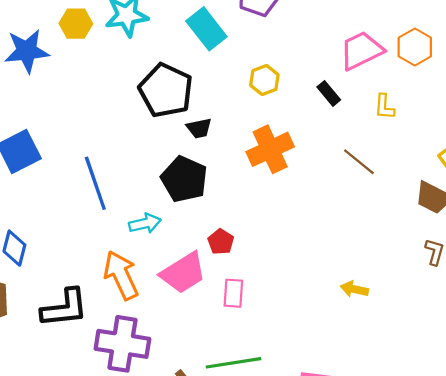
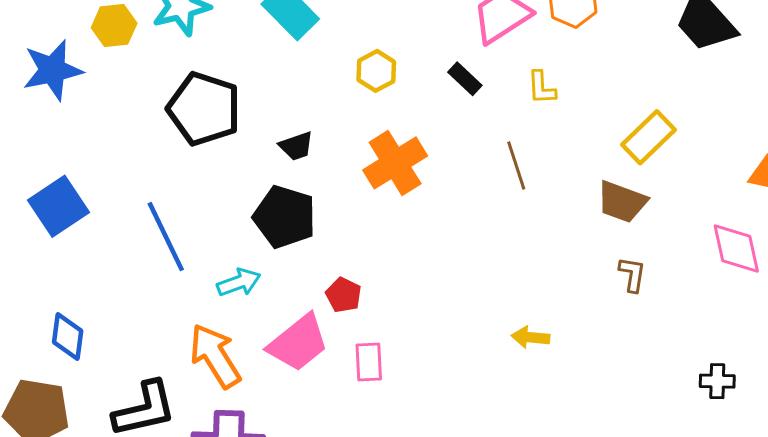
black pentagon: (166, 90) -> (204, 109), moved
brown line: (359, 162) -> (516, 166), turned 40

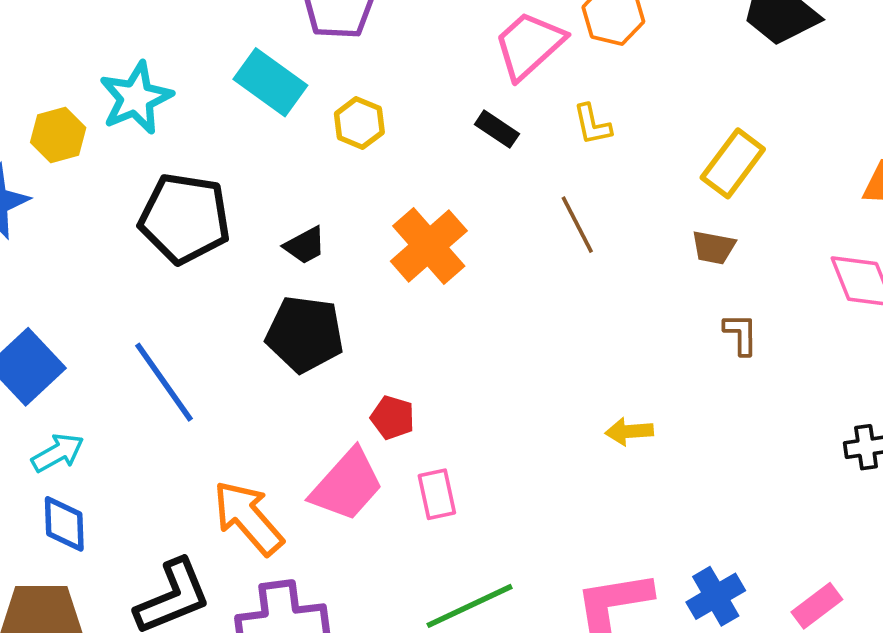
yellow hexagon: (376, 71) -> (359, 123), moved
brown trapezoid: (622, 202) -> (714, 247), size x0.7
cyan arrow: (239, 282) -> (58, 453), moved

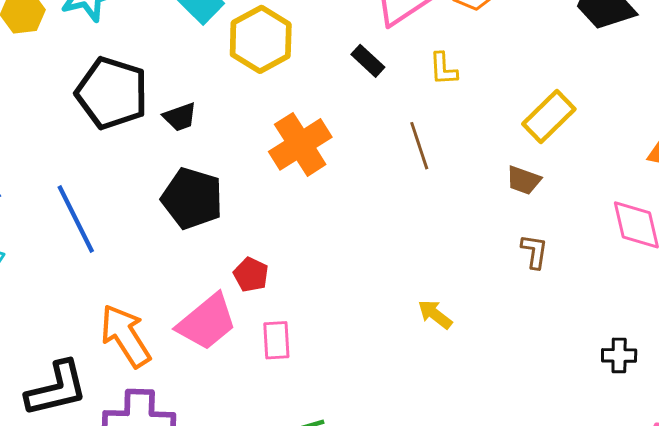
yellow hexagon: (359, 123) -> (261, 39), size x1.6
black trapezoid: (305, 245) -> (180, 117), moved
yellow arrow: (629, 431) -> (435, 314), turned 33

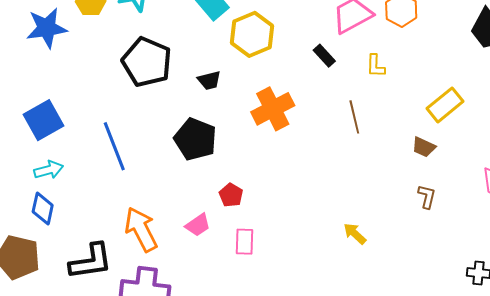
black trapezoid: (180, 117) -> (209, 80), moved
pink trapezoid: (207, 322) -> (198, 225), size x0.6

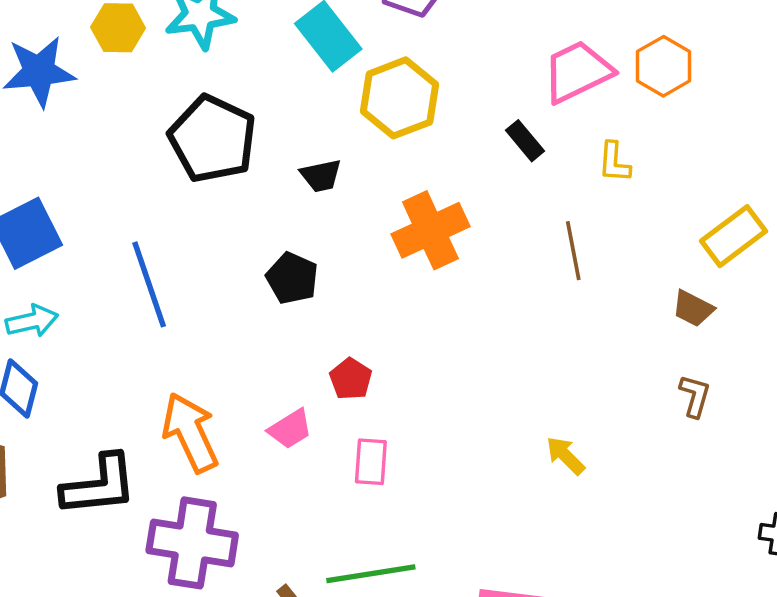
black pentagon: (195, 139) -> (292, 278), size x0.7

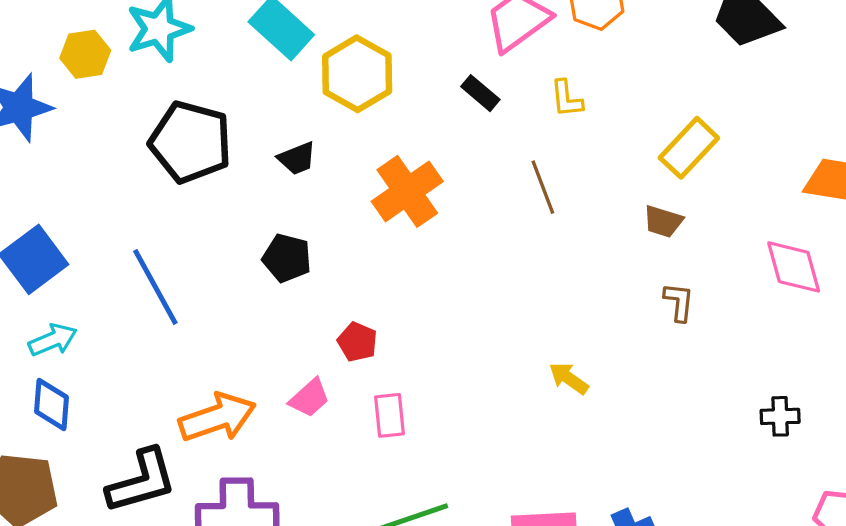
orange arrow: (190, 432) -> (217, 417), turned 106

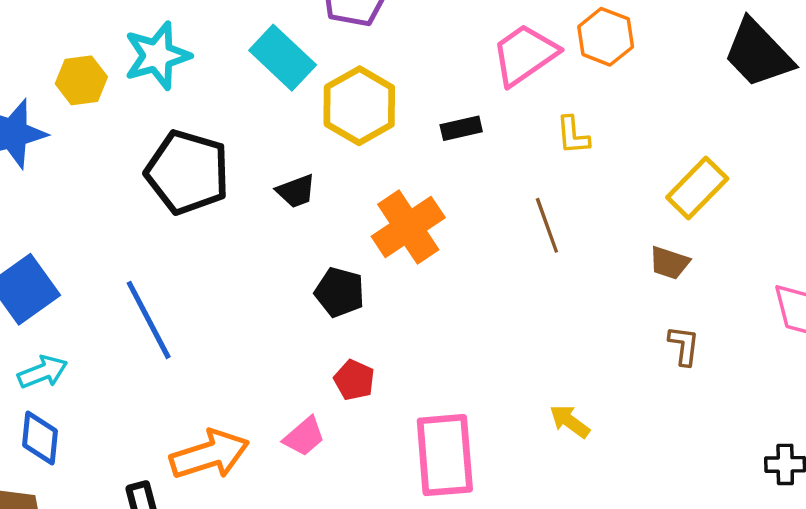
black rectangle: (480, 93) -> (461, 128), moved, turned -54
black pentagon: (287, 258) -> (340, 292), moved
pink rectangle: (389, 415) -> (445, 455), moved, size x1.8

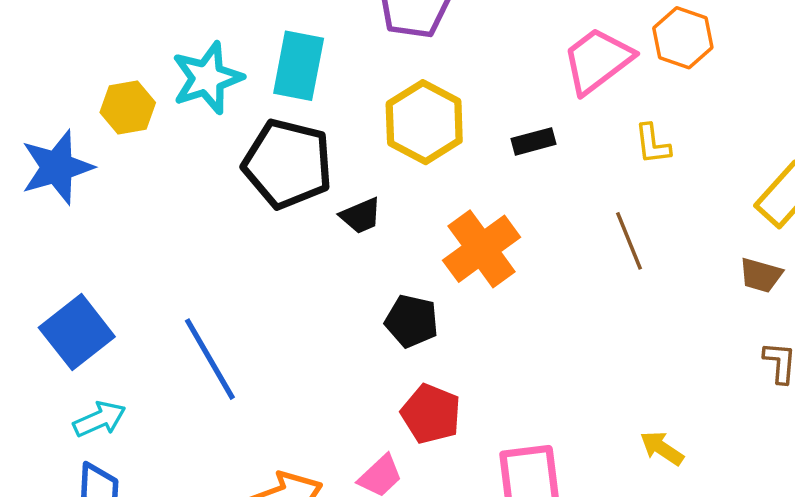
cyan rectangle: (283, 58) -> (299, 66), moved, turned 60
black pentagon: (187, 172) -> (288, 164), moved
red pentagon: (354, 380) -> (431, 414), size x1.4

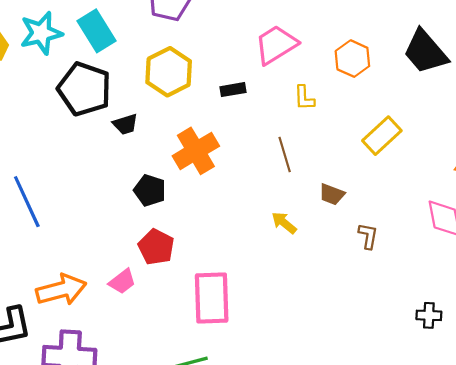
orange hexagon: (683, 38) -> (352, 59), moved
cyan rectangle: (299, 66) -> (97, 31), turned -48
brown trapezoid: (761, 275) -> (332, 194), moved
yellow arrow: (662, 448) -> (284, 223), moved

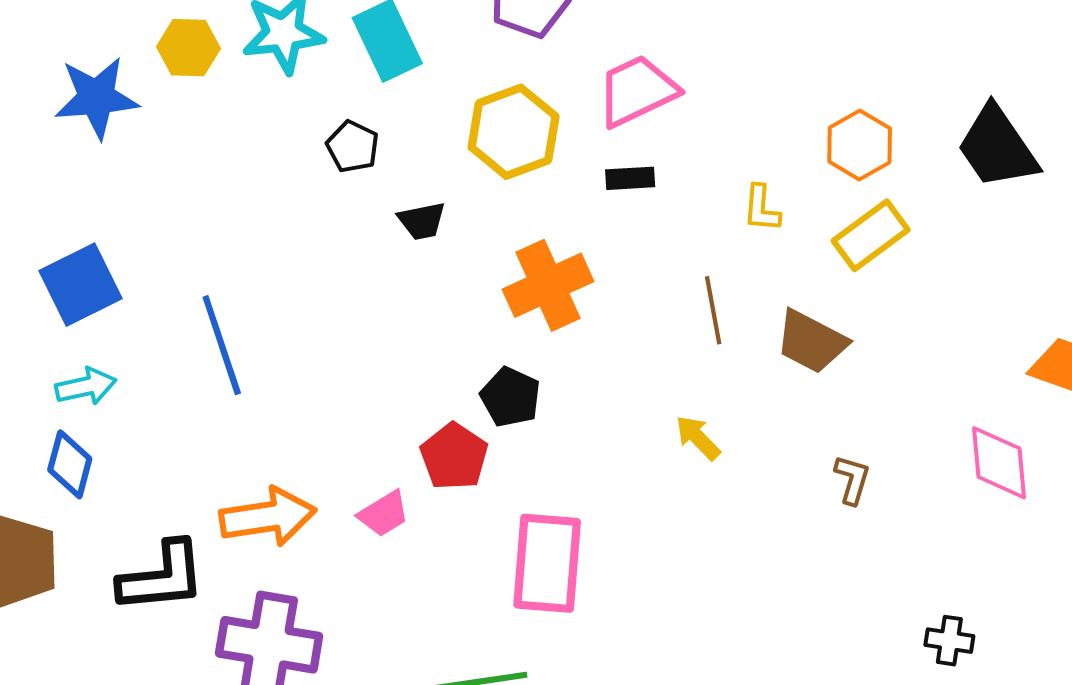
pink trapezoid: (276, 45) -> (637, 91), moved
black pentagon: (84, 89) -> (353, 147), size x0.5
yellow rectangle: (382, 136) -> (871, 235), moved
black pentagon: (150, 190) -> (510, 397), moved
brown trapezoid: (332, 194) -> (811, 342), moved, size x1.5

